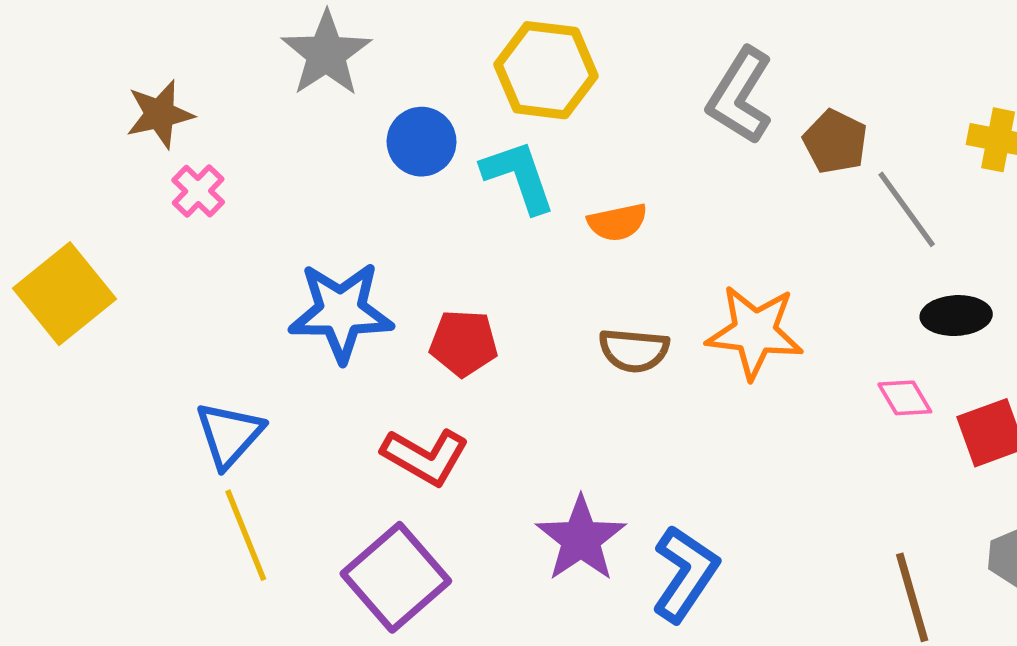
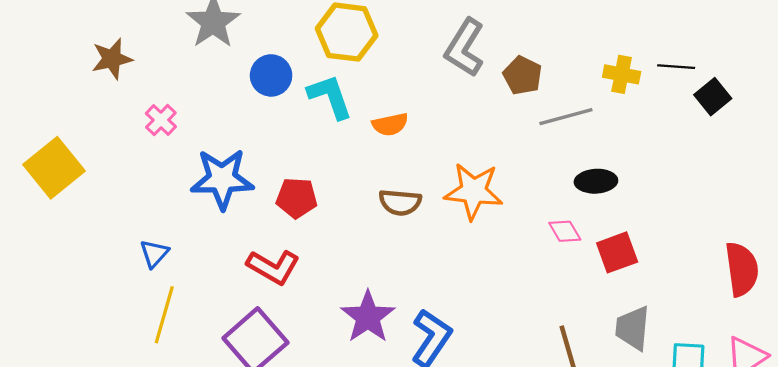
pink cross: (198, 191) -> (161, 120), moved
gray line: (907, 209) -> (566, 117), turned -69
blue triangle: (229, 435) -> (154, 254), size x0.7
yellow line: (246, 535) -> (164, 315), turned 38

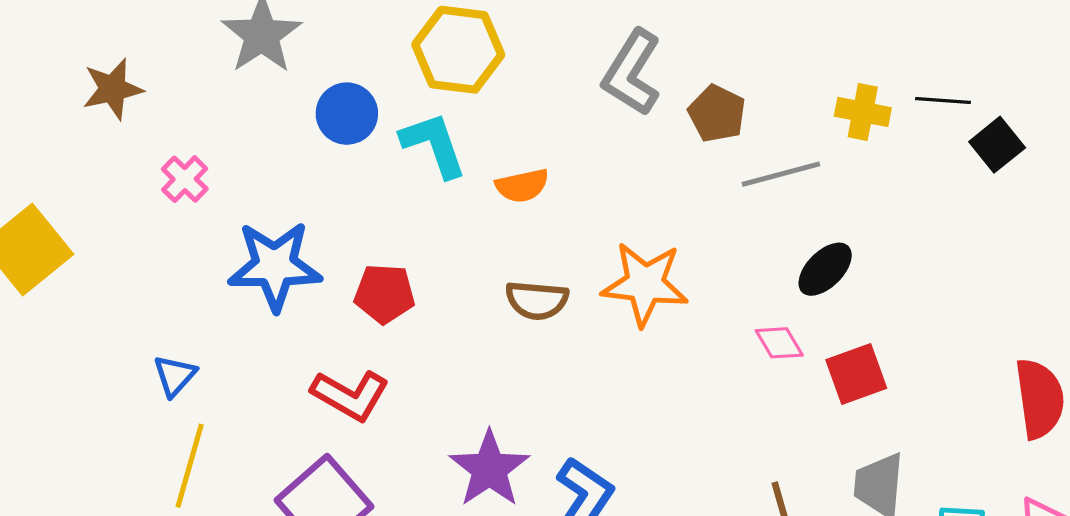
black ellipse: (596, 181) -> (825, 269), turned -42

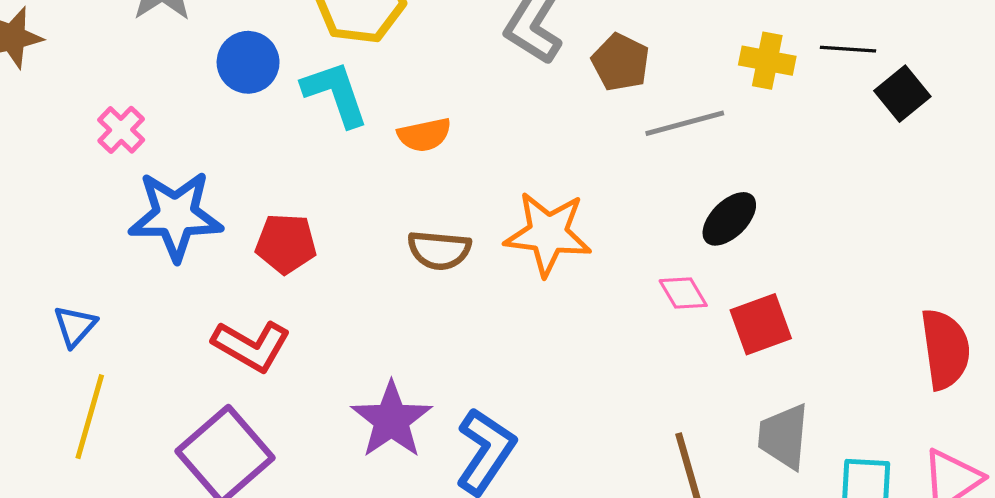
pink cross: (185, 179) -> (121, 130), moved

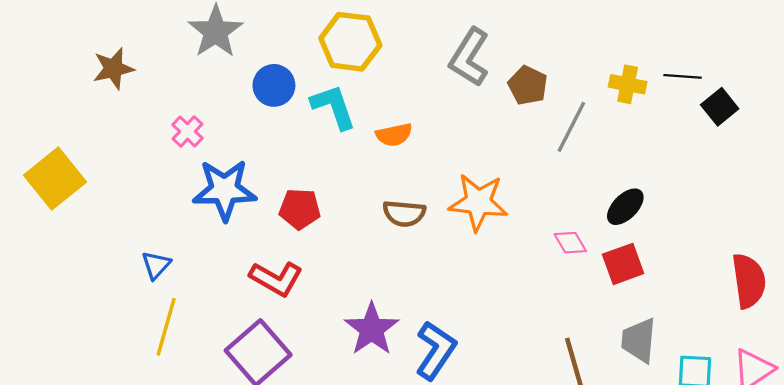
gray line: (685, 123) -> (571, 127), turned -48
black ellipse: (729, 219) -> (625, 207), moved

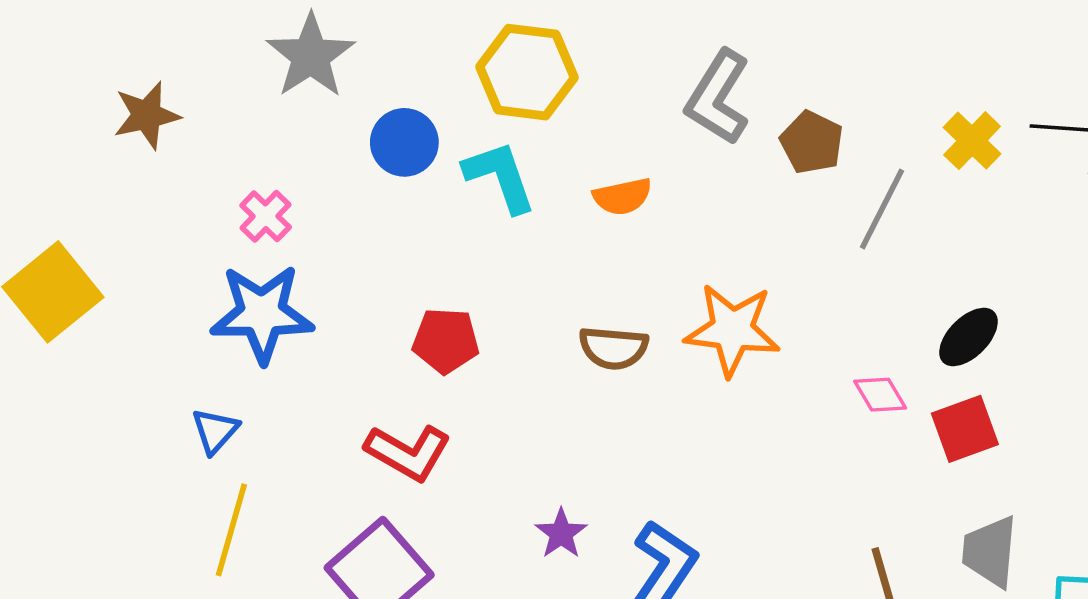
yellow cross: (628, 84) -> (972, 141), turned 33
orange semicircle: (394, 135) -> (622, 196), moved
blue star: (225, 190) -> (262, 314), moved
purple star: (372, 329) -> (561, 533), size x0.6

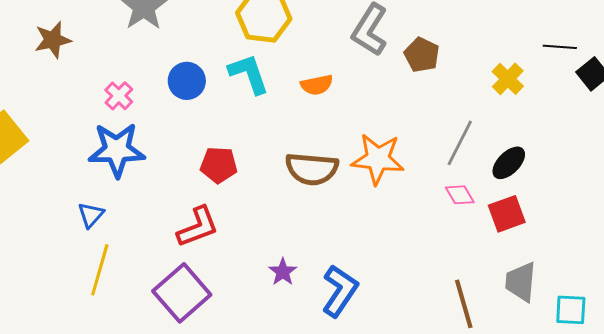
yellow cross: (972, 141) -> (508, 79), moved
blue circle: (404, 142) -> (187, 81), moved
gray line: (882, 209) -> (460, 143), moved
brown semicircle: (613, 348) -> (312, 169), size x1.4
red L-shape: (408, 452) -> (198, 227), turned -51

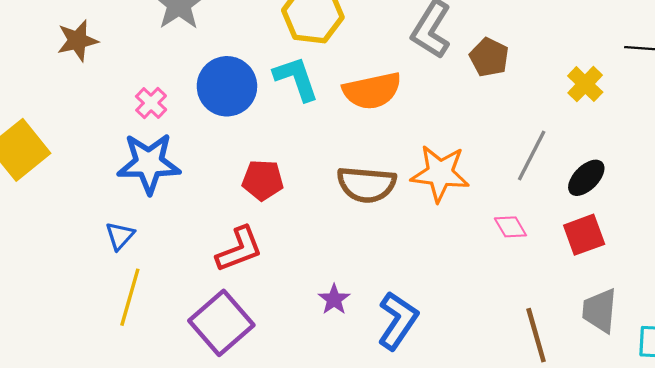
blue circle: (187, 81) -> (227, 86), size x1.4
orange semicircle: (317, 85) -> (372, 91), size x1.6
pink diamond: (460, 195) -> (510, 227), moved

